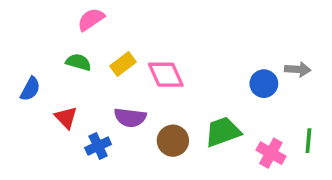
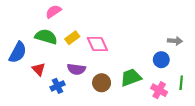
green semicircle: (78, 62) -> (46, 37), size x1.5
blue circle: (264, 84) -> (161, 60), moved
blue semicircle: (30, 89) -> (18, 52), size x1.5

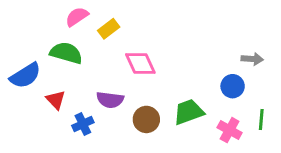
yellow rectangle: (72, 38) -> (109, 29), moved
blue semicircle: (18, 52) -> (25, 76), turned 30

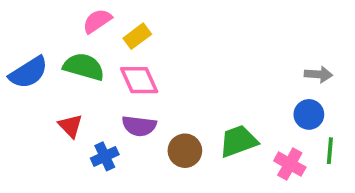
pink diamond: (140, 64) -> (139, 80), moved
blue semicircle: (25, 76) -> (28, 72), moved
blue circle: (233, 86) -> (309, 114), moved

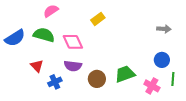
yellow rectangle: (137, 36) -> (98, 19), moved
gray arrow: (318, 74) -> (164, 29), moved

